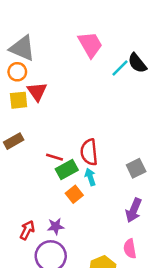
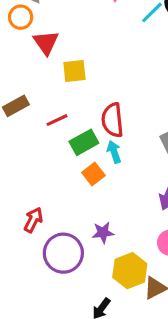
yellow square: (19, 100) -> (74, 71), moved
red line: (54, 157) -> (57, 120), moved, turned -42
purple star: (56, 226) -> (103, 233), moved

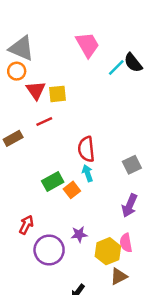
yellow square: (74, 71) -> (57, 94), moved
red line: (57, 120) -> (44, 122), moved
green rectangle: (84, 142) -> (53, 182), moved
yellow hexagon: (130, 271) -> (108, 251), moved

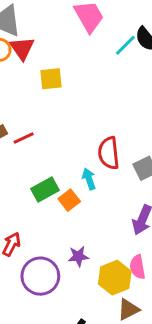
red triangle: (36, 90) -> (22, 48), moved
red line: (44, 122) -> (24, 138), moved
red semicircle: (86, 149) -> (109, 153), moved

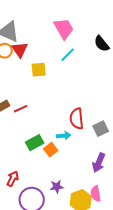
cyan line: (125, 45) -> (68, 55), moved
cyan arrow: (89, 179) -> (64, 136), turned 104

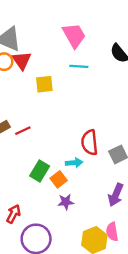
cyan line: (68, 55) -> (79, 66), turned 49
green rectangle: (35, 143) -> (40, 171), turned -30
purple star: (57, 187) -> (66, 202), moved

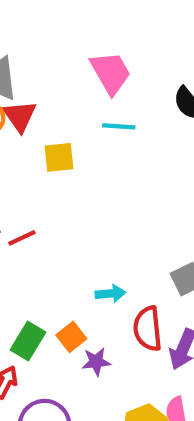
red semicircle: (90, 142) -> (148, 329), moved
green rectangle: (40, 171) -> (28, 341), moved
orange square: (59, 179) -> (71, 337), moved

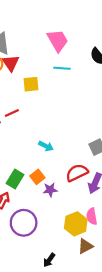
red line: (22, 238) -> (12, 113), moved
cyan arrow: (111, 294) -> (46, 146), moved, turned 32
red semicircle: (148, 329) -> (77, 173), turned 70

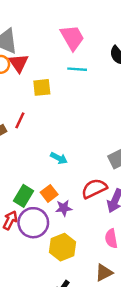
red line: (12, 113) -> (20, 120), turned -40
purple circle: (24, 223) -> (33, 223), moved
yellow hexagon: (76, 224) -> (63, 247), moved

